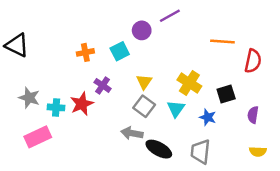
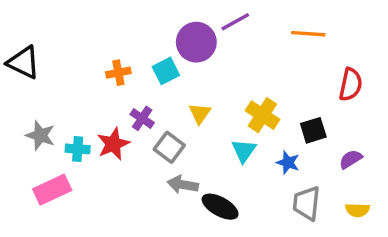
purple circle: (142, 30) -> (196, 42), size x1.5
orange line: (222, 41) -> (308, 34), moved
gray square: (144, 106) -> (169, 147), moved
purple semicircle: (253, 115) -> (351, 159), turned 49
gray trapezoid: (200, 152) -> (307, 203), moved

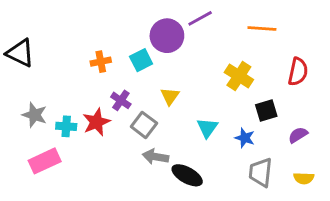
yellow cross: (262, 115) -> (239, 76), moved

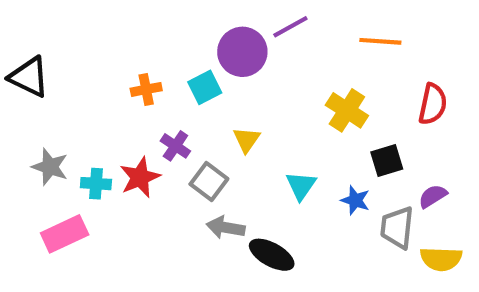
gray trapezoid: (261, 172) -> (397, 228), moved
yellow semicircle: (304, 178) -> (441, 259), size x1.4

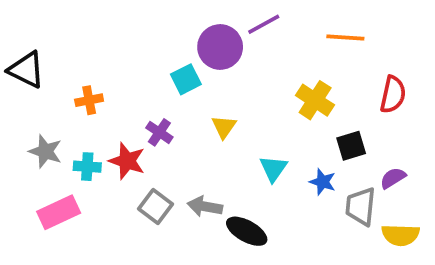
orange cross: (146, 89) -> (89, 100), moved
red star: (140, 177) -> (127, 161), turned -30
gray square: (209, 181) -> (156, 206), moved

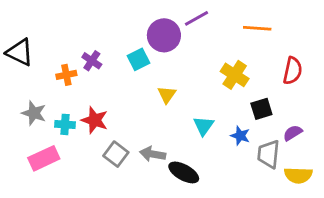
purple cross: (159, 132) -> (92, 61), moved

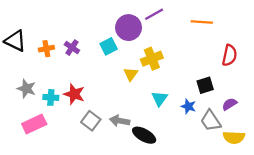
orange cross: (66, 75) -> (46, 49), moved
yellow cross: (235, 75) -> (152, 59), moved, turned 35
gray trapezoid: (269, 154) -> (211, 121), turned -40

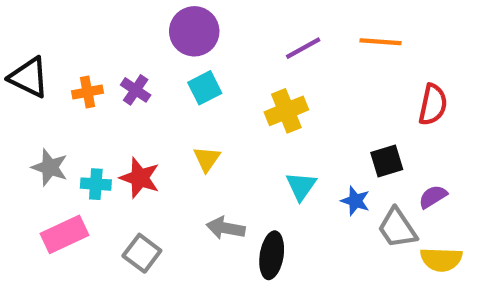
purple line: (154, 14) -> (303, 48), moved
purple circle: (129, 28) -> (194, 31), moved
yellow triangle: (131, 74) -> (207, 159), moved
gray square: (91, 121) -> (142, 253), moved
black ellipse: (144, 135) -> (272, 255), turned 70

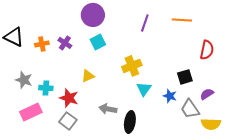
purple line: (303, 48) -> (145, 23), turned -42
yellow cross: (286, 111) -> (132, 66), moved
yellow triangle: (207, 159) -> (88, 76), moved, turned 32
red star: (140, 178) -> (69, 98), moved

